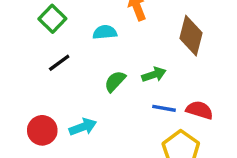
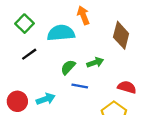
cyan semicircle: (105, 32) -> (61, 33), size x1.6
blue line: (164, 108) -> (80, 86), moved

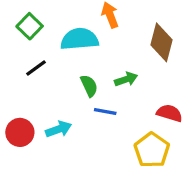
green semicircle: (68, 67) -> (89, 86), turned 112

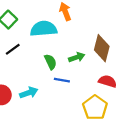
brown diamond: (161, 42) -> (102, 48), moved

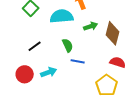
black line: (13, 49) -> (35, 46), moved
green arrow: (77, 57) -> (91, 26), moved

